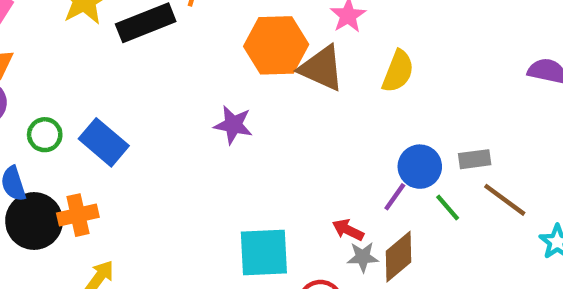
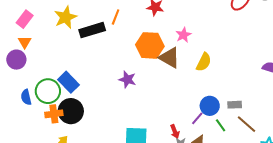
green circle: (45, 135) -> (48, 91), moved, size x1.6
black circle: (34, 221) -> (71, 111), moved
red arrow: (348, 230) -> (175, 131), turned -144

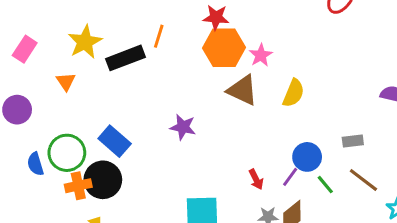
orange triangle: (25, 42) -> (66, 81), moved
orange hexagon: (150, 45) -> (224, 48), moved
blue rectangle: (68, 82) -> (115, 141), moved
gray rectangle: (235, 105) -> (353, 141), moved
red arrow: (175, 131) -> (256, 179), moved

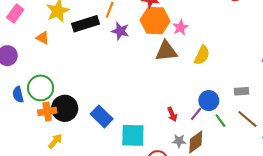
orange triangle: (66, 81) -> (43, 38), turned -32
brown triangle: (243, 90) -> (166, 51), turned -35
purple star: (183, 127) -> (120, 31), moved
blue rectangle: (115, 141) -> (102, 116), moved

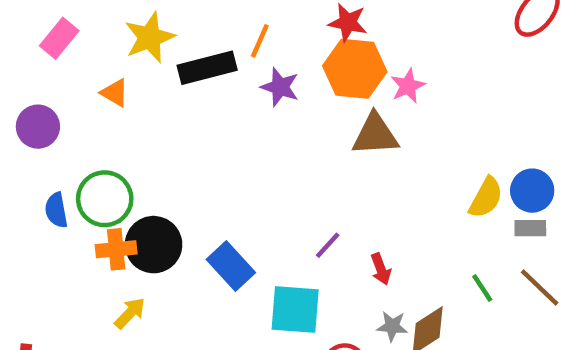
yellow semicircle: (202, 55) -> (486, 198), moved
blue circle: (209, 101) -> (532, 191), moved
purple line: (196, 114) -> (328, 245), moved

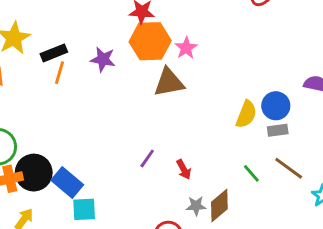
orange line: (260, 41) -> (59, 73), moved
black rectangle: (207, 68) -> (54, 53), size x0.7
blue rectangle: (231, 266) -> (67, 183), moved
cyan square: (295, 309) -> (84, 209), moved, size x0.7

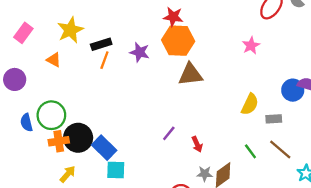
pink star: (186, 48) -> (251, 45), moved
blue circle: (276, 106) -> (293, 90), moved

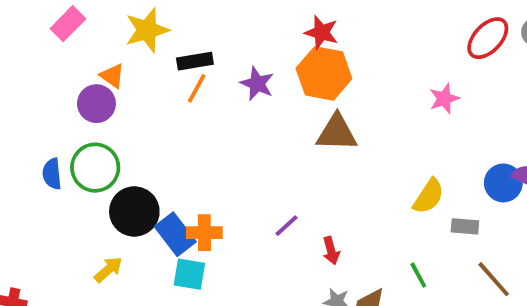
purple circle: (15, 79) -> (96, 104), moved
orange cross: (59, 141) -> (204, 233), moved
brown line: (280, 150) -> (494, 279), moved

